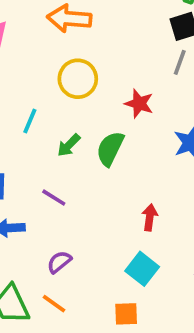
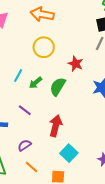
cyan line: (30, 121) -> (18, 76), moved
red arrow: (150, 217) -> (56, 126), moved, size x1.5
orange line: (54, 304) -> (32, 167), moved

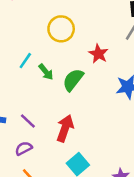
green arrow: (35, 83) -> (46, 72), turned -96
purple line: (25, 110) -> (28, 121), moved

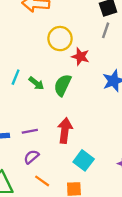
yellow circle: (61, 29) -> (60, 39), moved
purple line: (28, 121) -> (30, 131), turned -42

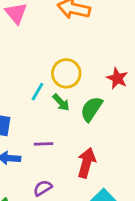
yellow circle: (60, 39) -> (66, 73), moved
purple line: (30, 131) -> (44, 144), moved

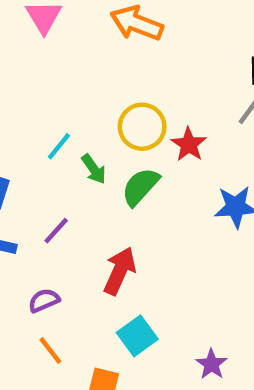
yellow circle: (66, 73) -> (142, 127), moved
purple line: (44, 144) -> (56, 231), turned -54

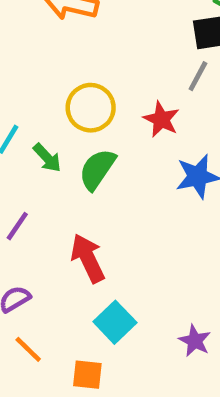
red star: (189, 144) -> (161, 119), moved
red arrow: (120, 271) -> (88, 258), turned -42

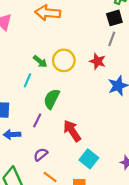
green arrow: (47, 158) -> (40, 61), moved
green semicircle: (97, 169) -> (52, 99), moved

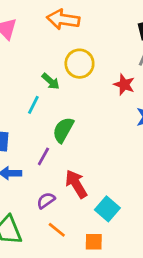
yellow circle: (64, 60) -> (79, 64), moved
red arrow: (72, 131) -> (76, 184), moved

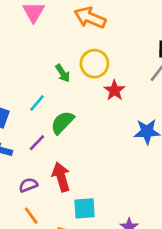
red star: (124, 85) -> (114, 90), moved
cyan line: (33, 105) -> (37, 103), moved
cyan square: (107, 209) -> (84, 208), turned 30

